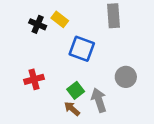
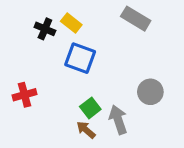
gray rectangle: (114, 16) -> (136, 19), turned -55
blue square: (82, 49) -> (80, 58), moved
red cross: (34, 79) -> (24, 95), moved

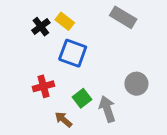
black cross: (45, 29) -> (41, 27), turned 30
red cross: (24, 95) -> (43, 86), moved
brown arrow: (86, 130) -> (63, 120), moved

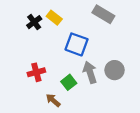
blue square: (73, 53) -> (77, 44), moved
gray arrow: (107, 109) -> (90, 72), moved

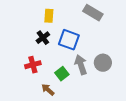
yellow rectangle: (54, 18) -> (49, 16), turned 56
black cross: (34, 22) -> (43, 38), moved

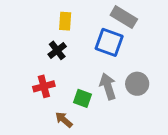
blue square: (69, 40) -> (109, 42), moved
green square: (62, 74) -> (82, 98), turned -32

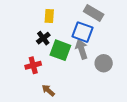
gray arrow: (108, 86) -> (81, 49), moved
green square: (82, 98) -> (60, 50), moved, size x1.5

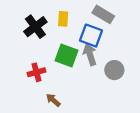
yellow rectangle: (49, 16) -> (63, 19), moved
black cross: (43, 38) -> (35, 27), moved, size x1.5

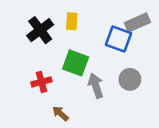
gray rectangle: (103, 14) -> (137, 23), moved, turned -55
blue square: (91, 36) -> (119, 39), moved
gray arrow: (90, 54) -> (96, 86), moved

